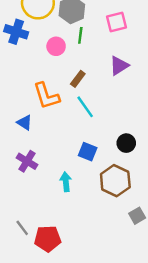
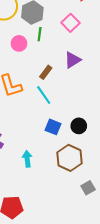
pink square: (117, 22) -> (71, 23), turned -30
brown rectangle: (78, 79) -> (46, 72), moved
blue square: (88, 152) -> (53, 127), moved

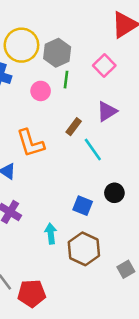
cyan line: (44, 95) -> (93, 150), moved
blue square: (53, 127) -> (83, 206), moved
brown hexagon: (69, 158) -> (84, 249), moved

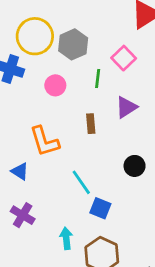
green line: (66, 80) -> (98, 79), moved
brown rectangle: (74, 127) -> (91, 124), turned -42
cyan line: (93, 150) -> (81, 182), moved
black circle: (114, 193) -> (135, 166), moved

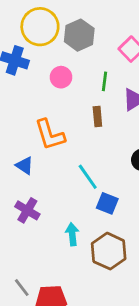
green line: (98, 79) -> (104, 81), moved

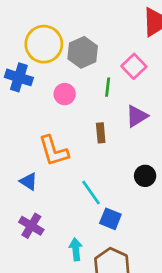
green line: (104, 81) -> (108, 87), moved

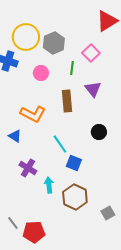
purple triangle: (137, 116) -> (93, 89), turned -36
brown rectangle: (101, 133) -> (67, 101), size x1.5
orange L-shape: (54, 151) -> (33, 114), turned -45
purple cross: (31, 226) -> (28, 168), moved

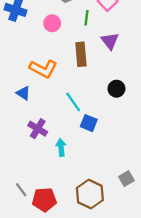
brown hexagon: (75, 197) -> (90, 194), moved

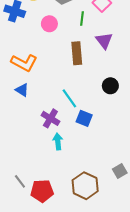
orange L-shape: (43, 69) -> (24, 63), moved
purple cross: (38, 129) -> (50, 118), moved

